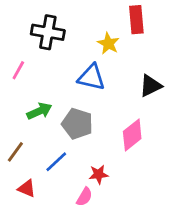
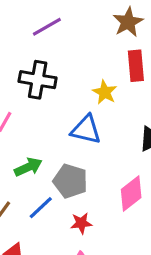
blue line: (56, 162) -> (41, 208), moved
red star: (98, 174) -> (81, 223), moved

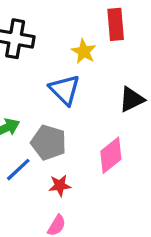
blue triangle: (86, 130) -> (65, 90), turned 32

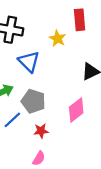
blue triangle: (65, 90) -> (29, 62), moved

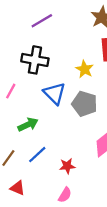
gray pentagon: (33, 101) -> (84, 104), moved

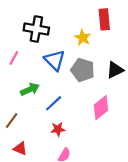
blue line: (37, 155) -> (54, 103), moved
red star: (67, 166) -> (58, 129), moved

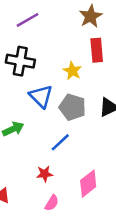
blue line: (54, 103) -> (60, 142), moved
pink diamond: (101, 108) -> (88, 184), moved

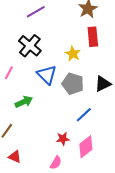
black cross: (20, 61) -> (30, 46), turned 30
blue line: (60, 142) -> (84, 115), moved
red star: (45, 174) -> (63, 139), moved

